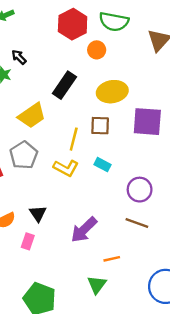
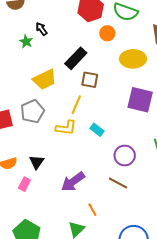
yellow ellipse: (112, 92) -> (133, 59), moved
brown square: (100, 126) -> (90, 80), moved
yellow L-shape: (66, 168) -> (66, 128), turned -30
orange line: (112, 259) -> (92, 210), turned 64

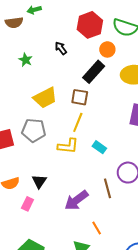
black arrow: (41, 29) -> (61, 48), moved
black rectangle: (76, 58) -> (94, 72), moved
brown square: (90, 80) -> (80, 97), moved
gray pentagon: (32, 111) -> (34, 130), turned 30
brown line: (118, 183) -> (108, 188), moved, turned 48

